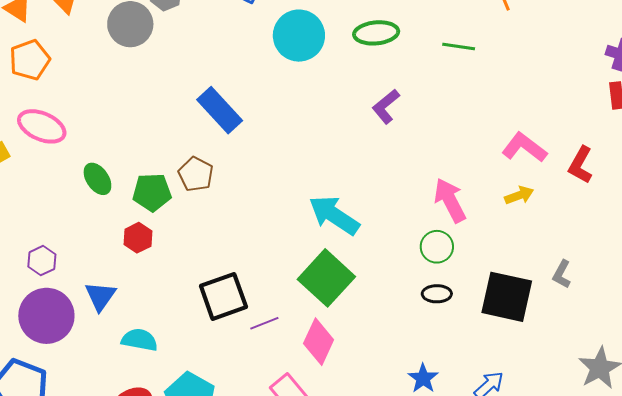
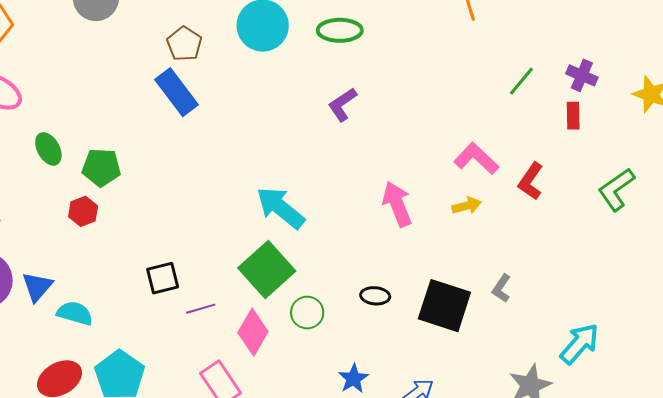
green line: (459, 47) -> (521, 81), moved, turned -64
brown pentagon: (196, 174) -> (184, 44), moved
green circle: (437, 247) -> (307, 313), moved
blue triangle: (100, 296) -> (37, 287), moved
black square: (223, 296) -> (163, 278), size x0.7

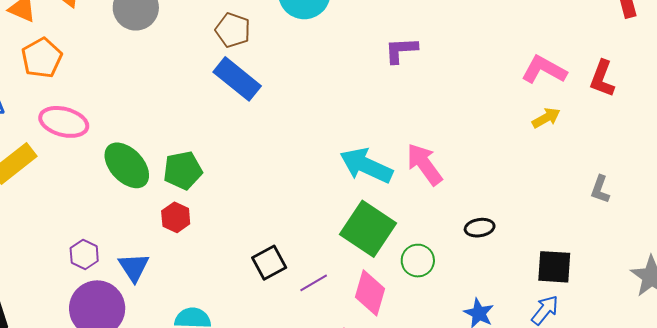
purple L-shape: (342, 104) -> (401, 50), turned 45
green ellipse: (48, 149) -> (127, 165), size x1.5
pink arrow: (397, 204) -> (424, 164), moved
blue triangle: (37, 287) -> (134, 267), moved
black square: (444, 306) -> (554, 267), moved, size x0.7

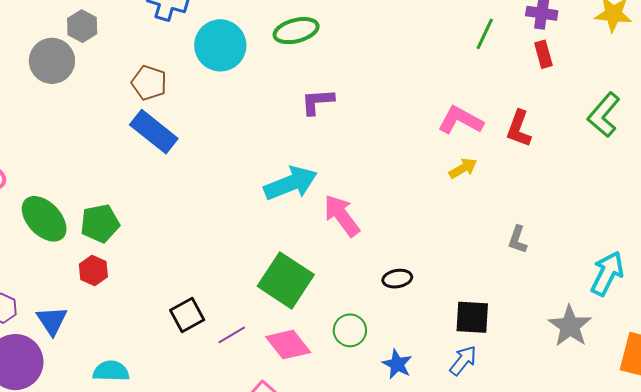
cyan arrow: (366, 166) -> (291, 183), moved, turned 134
green circle: (418, 261) -> (350, 330), moved
pink diamond: (370, 293) -> (288, 345), turned -54

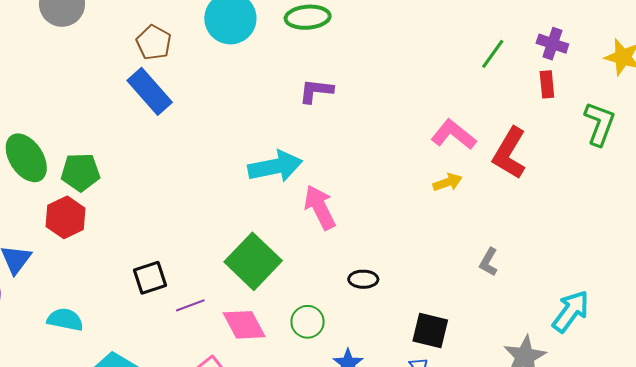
green L-shape: (604, 115) -> (600, 124), moved, turned 150
red L-shape: (519, 129) -> (509, 153), size x1.4
red hexagon: (93, 270) -> (66, 217), size x1.4

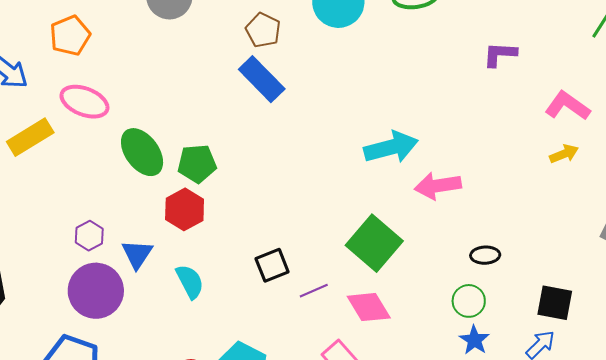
purple L-shape: (316, 91) -> (500, 54), moved
pink arrow: (320, 207) -> (438, 186), turned -69
cyan semicircle: (65, 320) -> (190, 282), moved, turned 54
green circle: (308, 322) -> (469, 301), moved

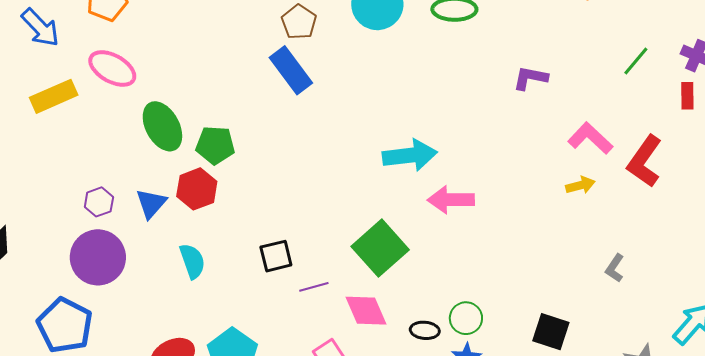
blue triangle: (137, 254) -> (151, 204), moved
black ellipse: (485, 255) -> (425, 330), moved

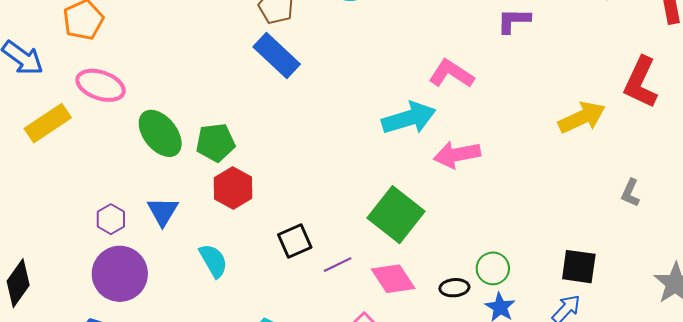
pink L-shape: (590, 138) -> (451, 74), moved
yellow arrow: (580, 185) -> (582, 117), size x1.6
red hexagon: (197, 189) -> (233, 188), moved

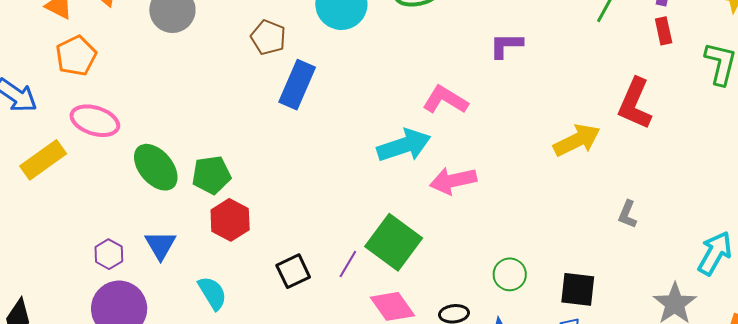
blue rectangle: (277, 55) -> (297, 85), moved, turned 72
purple line: (338, 265) -> (348, 264), moved, turned -32
green circle: (493, 268) -> (510, 274), moved

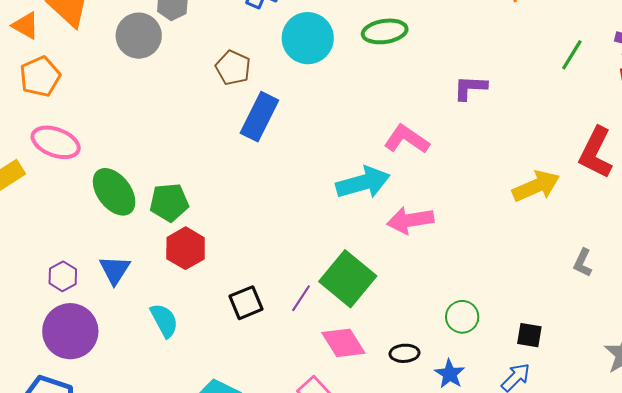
black square: (578, 289) -> (529, 335), size x0.7

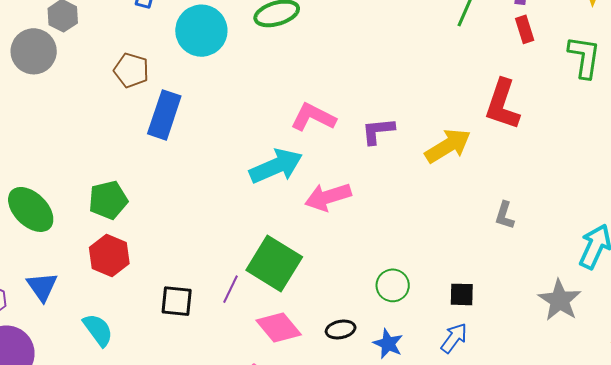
purple L-shape: (470, 88) -> (378, 131), moved
green pentagon: (169, 202) -> (108, 200), moved
black square: (246, 303) -> (177, 301), turned 36

